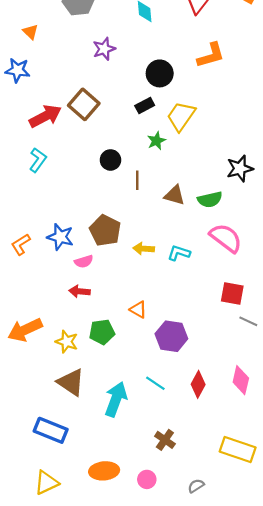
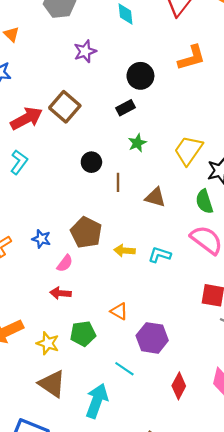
yellow trapezoid: (181, 116) -> (188, 150), moved
green semicircle: (210, 200) -> (204, 202), moved, turned 85
blue star: (60, 237) -> (41, 239), size x0.7
pink semicircle: (84, 261) -> (65, 263), turned -36
cyan line: (155, 383) -> (124, 369), moved

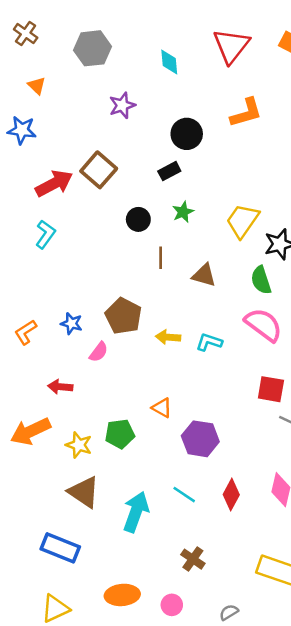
black circle: (91, 162) -> (138, 219), moved
red arrow: (61, 293) -> (60, 387), moved
cyan line: (124, 369) -> (184, 495), moved

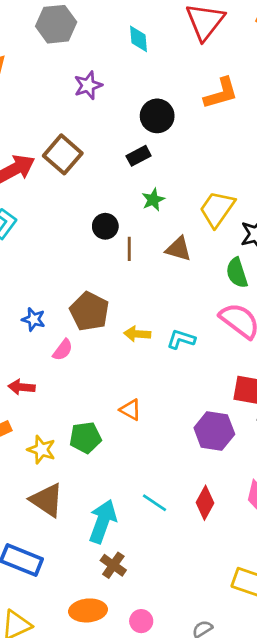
black circle: (138, 219) -> (105, 226), moved
brown triangle: (204, 275) -> (178, 249), moved
purple hexagon: (200, 439) -> (214, 431), moved
brown cross: (193, 559) -> (113, 565), moved

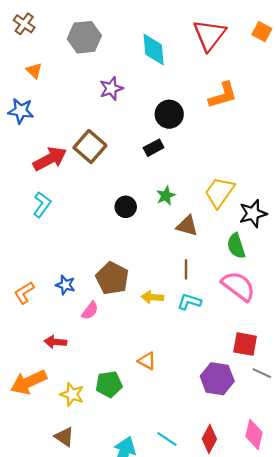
cyan diamond: (139, 39) -> (154, 49), size x1.4
green star: (153, 200) -> (166, 196), moved
brown line: (129, 249) -> (186, 269), moved
brown triangle: (47, 500) -> (64, 437), moved, size x0.7

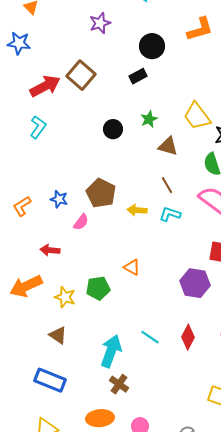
yellow trapezoid: (219, 192) -> (197, 116), turned -72
brown line: (186, 269) -> (167, 185), turned -30

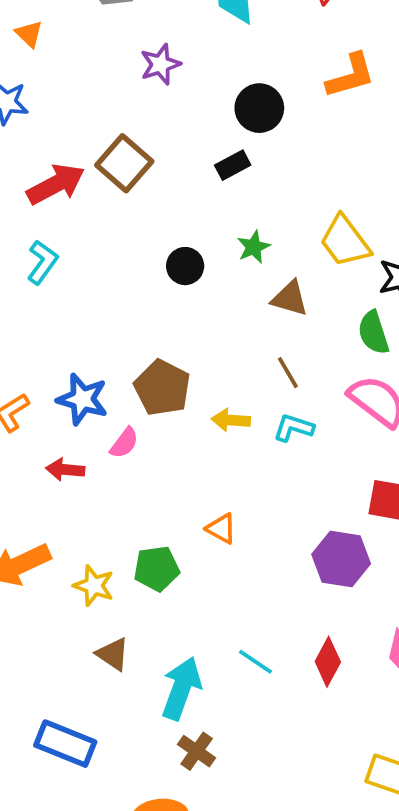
blue star: (59, 199) -> (82, 399), size x1.5
red arrow: (50, 250) -> (65, 470), moved
brown triangle: (58, 335) -> (113, 654), moved

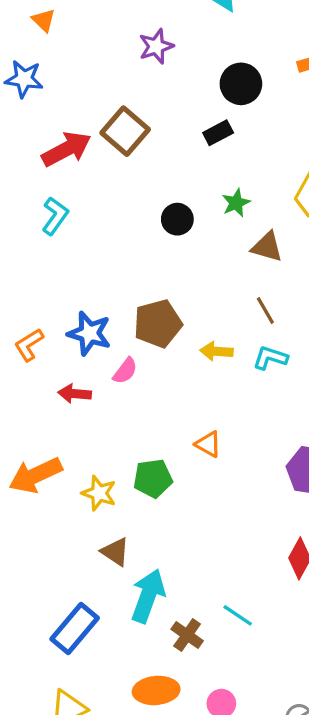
brown pentagon: (162, 388) -> (158, 324), turned 30
cyan line: (256, 662) -> (238, 615), moved
cyan arrow: (181, 688) -> (148, 596), moved
blue rectangle: (65, 744) -> (75, 628), turned -72

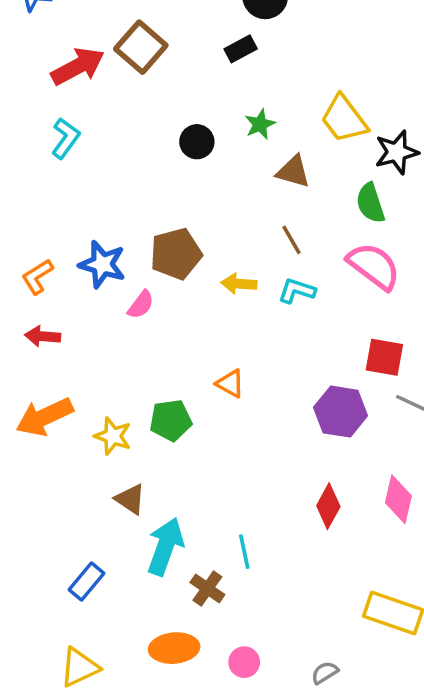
red arrow: (75, 394) -> (43, 336), moved
cyan line: (238, 615) -> (244, 552), moved, turned 44
blue rectangle: (75, 628) -> (86, 582), size x0.7

